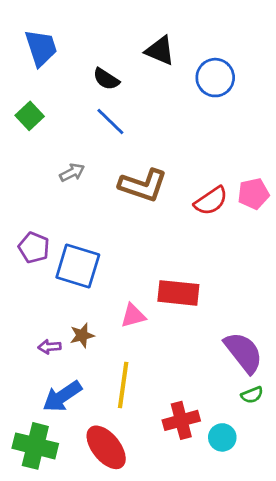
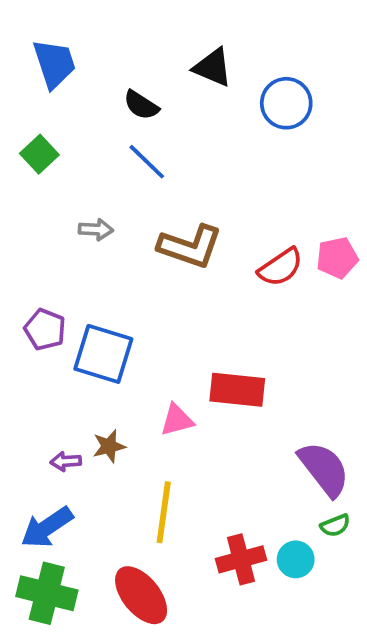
gray arrow: (72, 172) -> (96, 230), turned 30
blue arrow: (62, 396) -> (47, 527), moved
cyan circle: (222, 437) -> (296, 559), moved

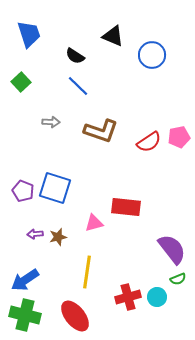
purple pentagon: (45, 329) -> (23, 191), moved
purple arrow: (66, 461) -> (35, 234), moved

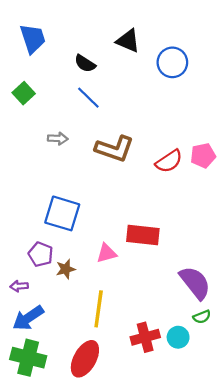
purple pentagon: (23, 191) -> (41, 254), moved
purple arrow: (35, 234) -> (19, 286), moved
red ellipse: (75, 316) -> (85, 359), turned 68

